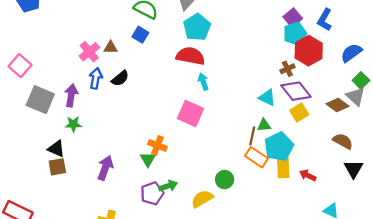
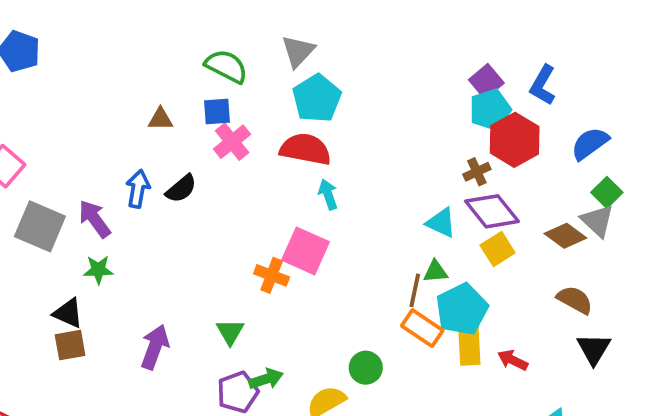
blue square: (140, 35) -> (217, 112), turned -35
brown triangle: (111, 47) -> (160, 119), moved
pink cross: (89, 52) -> (232, 142), moved
purple arrow: (71, 95) -> (95, 219), turned -45
orange cross: (157, 145) -> (272, 275), moved

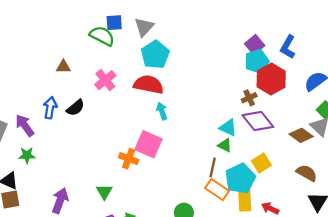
blue square: (217, 112) -> (114, 23), moved
yellow square: (498, 249) -> (261, 163), moved
green triangle: (435, 272) -> (225, 145), moved, turned 32

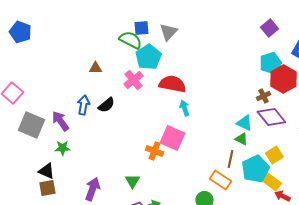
purple square: (255, 45) -> (269, 28), moved
cyan pentagon: (155, 55) -> (148, 57), moved
orange rectangle: (217, 190) -> (220, 180), moved
yellow rectangle: (245, 199) -> (270, 181), moved, turned -50

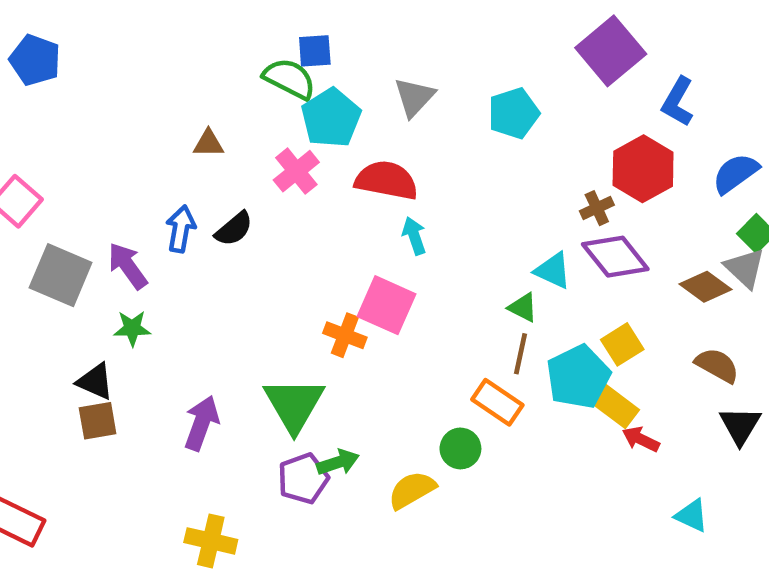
purple square: (269, 28) -> (611, 51), size x1.6
gray triangle: (168, 32) -> (414, 97), moved
cyan pentagon: (270, 63) -> (514, 113), moved
green triangle: (241, 139) -> (523, 307), moved
green triangle: (132, 181) -> (294, 405), size x1.8

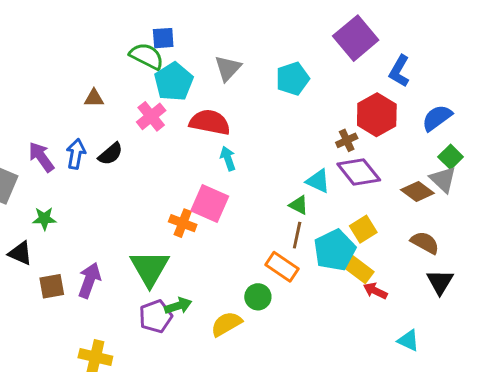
purple arrow: (128, 266) -> (41, 157), moved
brown square: (98, 421) -> (52, 286), moved

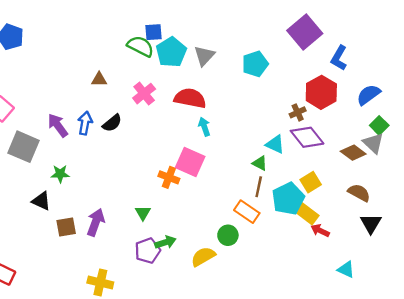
cyan pentagon: (174, 82) -> (171, 52), moved
green triangle: (150, 268) -> (143, 213), size x0.5

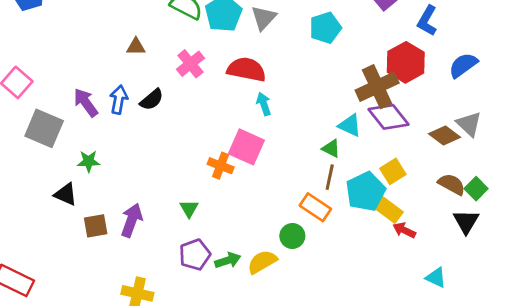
brown cross: (298, 112) -> (377, 87), size x2.0
green square: (379, 125) -> (476, 189), moved
green arrow: (165, 242) -> (228, 260), moved

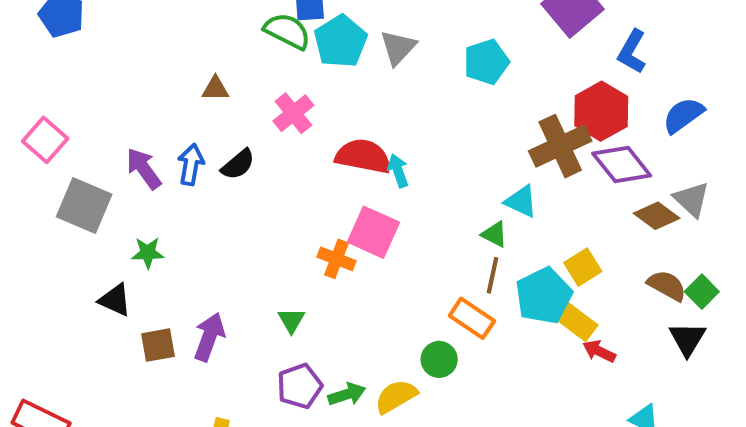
red semicircle: (246, 69) -> (363, 156), moved
purple diamond: (389, 117) -> (622, 164), moved

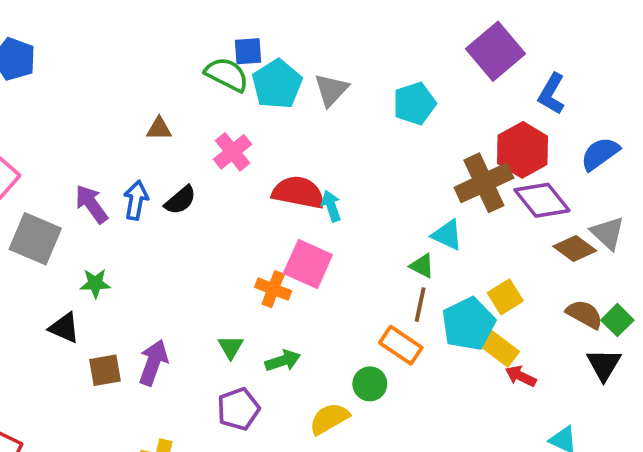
green arrow: (347, 394) -> (283, 361), moved

